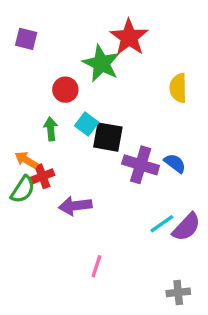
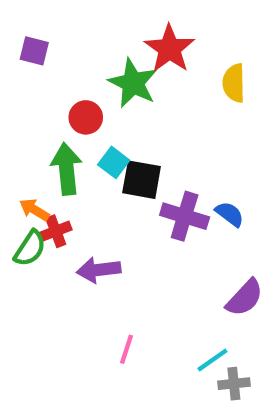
yellow semicircle: (178, 88) -> (234, 83), moved
green arrow: (51, 129) -> (66, 169), size x1.6
cyan line: (162, 224) -> (212, 360), moved

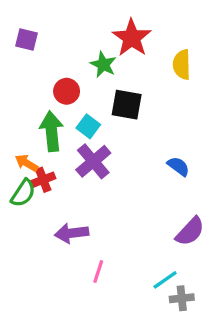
green star: (133, 83) -> (103, 65), size x0.7
black square: (142, 180) -> (127, 105), moved
purple cross: (185, 216) -> (93, 161), moved, turned 33
purple arrow: (99, 270) -> (72, 233), moved

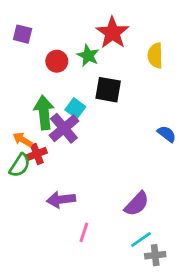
red circle: (67, 91) -> (57, 61), moved
purple cross: (93, 161) -> (64, 128), moved
blue semicircle: (178, 166) -> (167, 134), moved
purple semicircle: (190, 231) -> (137, 204), moved

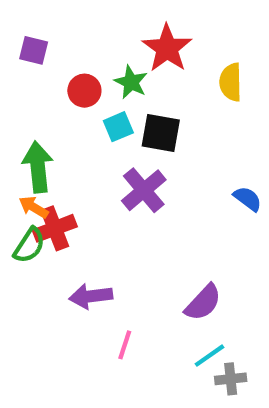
cyan square: (75, 108) -> (118, 127), moved, turned 30
green arrow: (44, 113) -> (38, 167), moved
purple cross: (64, 128) -> (144, 190), moved
red cross: (37, 154) -> (55, 228), size x1.4

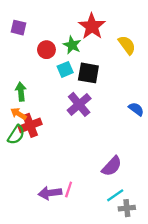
yellow semicircle: (231, 82) -> (127, 45), turned 144
green arrow: (38, 167) -> (21, 92), size x0.7
purple arrow: (91, 296) -> (50, 193), moved

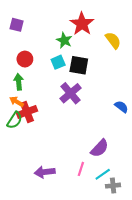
red circle: (46, 50) -> (25, 59), moved
blue semicircle: (136, 109) -> (121, 107), moved
pink line: (69, 189) -> (81, 169), moved

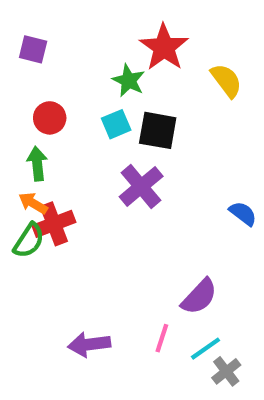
gray cross: (113, 186) -> (226, 371), turned -32

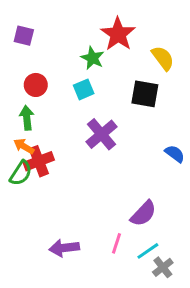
black square: (158, 130) -> (145, 94), moved

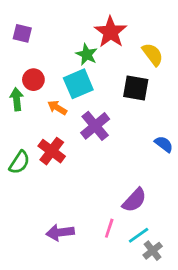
cyan square: (84, 89) -> (78, 84), size x1.5
green arrow: (27, 118) -> (17, 99), moved
orange arrow: (24, 146) -> (57, 108), moved
red cross: (39, 161) -> (52, 151), moved, turned -32

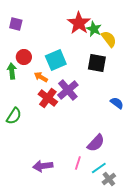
green star: (87, 54) -> (94, 29), moved
red cross: (52, 151) -> (48, 98), moved

